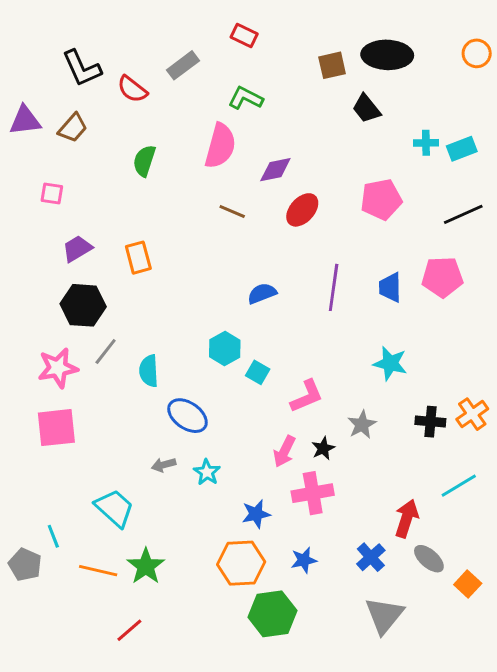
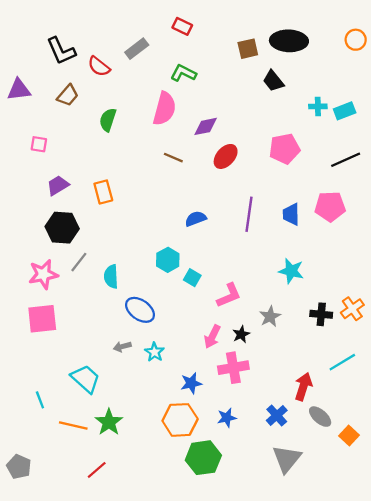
brown trapezoid: (73, 128) -> (68, 95), moved
gray pentagon: (25, 565) -> (19, 467), moved

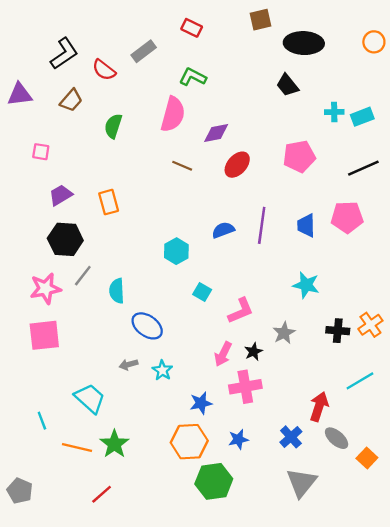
brown square: (248, 49) -> (261, 20), moved
black L-shape: (61, 51) -> (64, 54), turned -100
blue semicircle: (196, 219) -> (223, 230), moved
cyan hexagon: (168, 260) -> (176, 251), moved

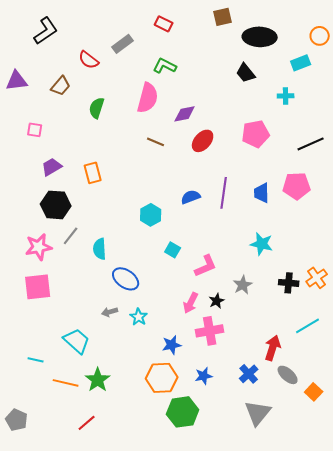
black L-shape: (64, 54) -> (46, 31), moved
cyan rectangle: (362, 117) -> (301, 63), moved
cyan line: (42, 421) -> (36, 360), turned -56

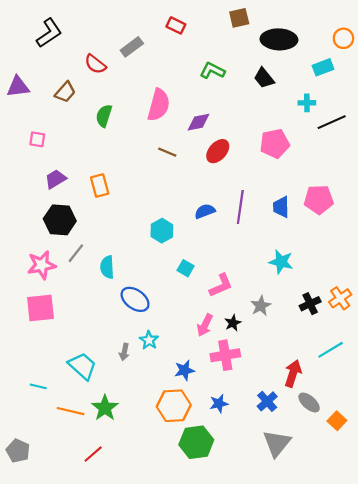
green L-shape: (165, 66) -> (212, 71), moved
black line: (311, 144) -> (332, 122), moved
black cross: (289, 283) -> (310, 304), turned -30
gray arrow: (110, 312) -> (124, 352), moved, turned -63

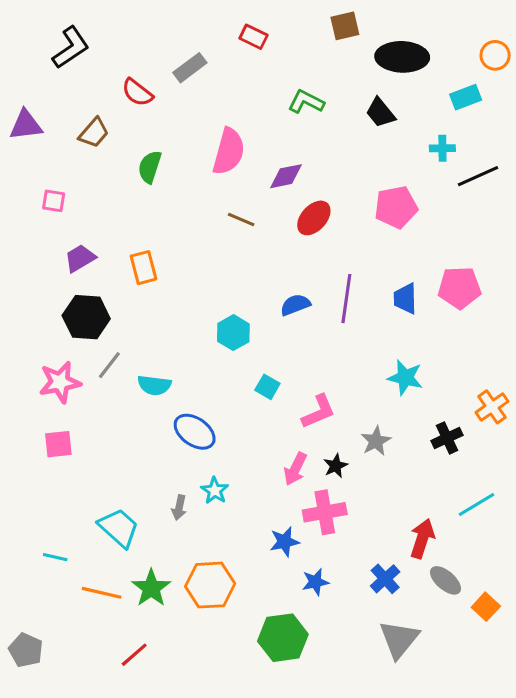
cyan semicircle: (107, 267) -> (154, 385), turned -80
orange cross: (340, 298) -> (492, 407), moved
pink square: (41, 308) -> (58, 444), size x0.7
blue star: (184, 370) -> (284, 542), moved
orange hexagon: (174, 406) -> (210, 585), moved

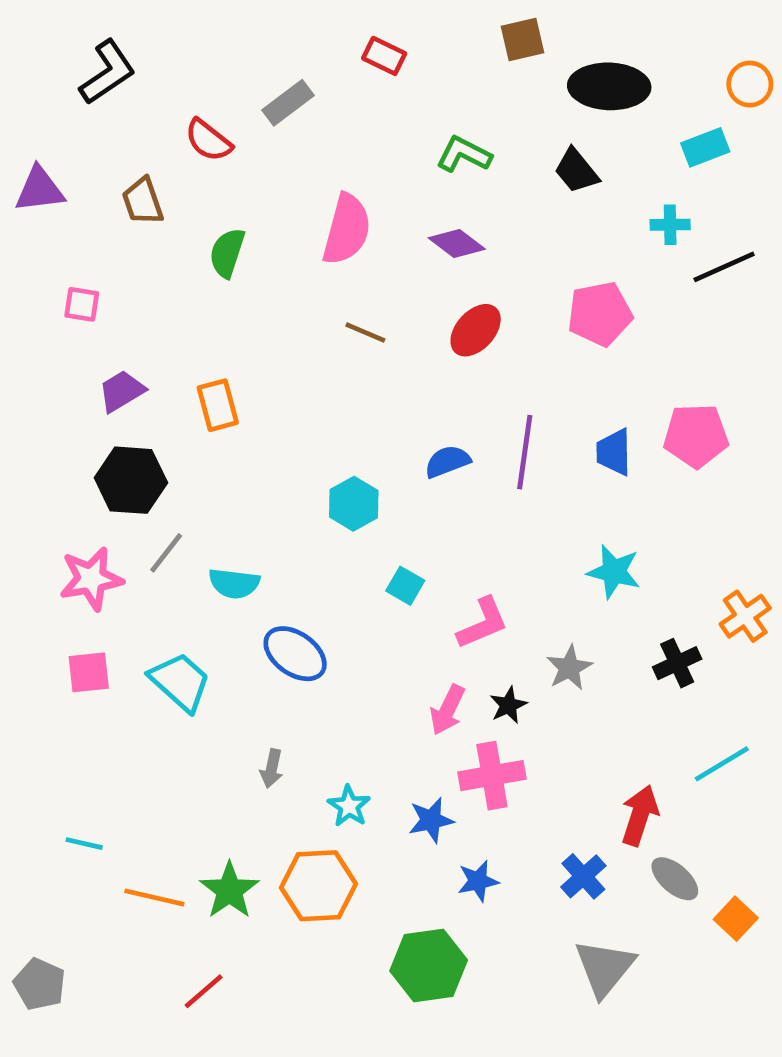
brown trapezoid: (94, 133) -> (143, 201), turned 120
purple diamond: (286, 176) -> (457, 243), moved, turned 48
cyan star: (215, 491) -> (349, 806), moved
cyan trapezoid: (119, 528) -> (180, 682), moved

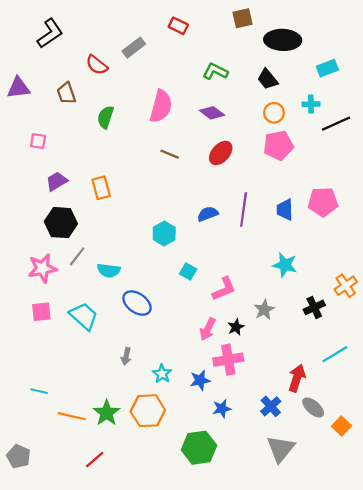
orange circle: (750, 84) -> (274, 113), moved

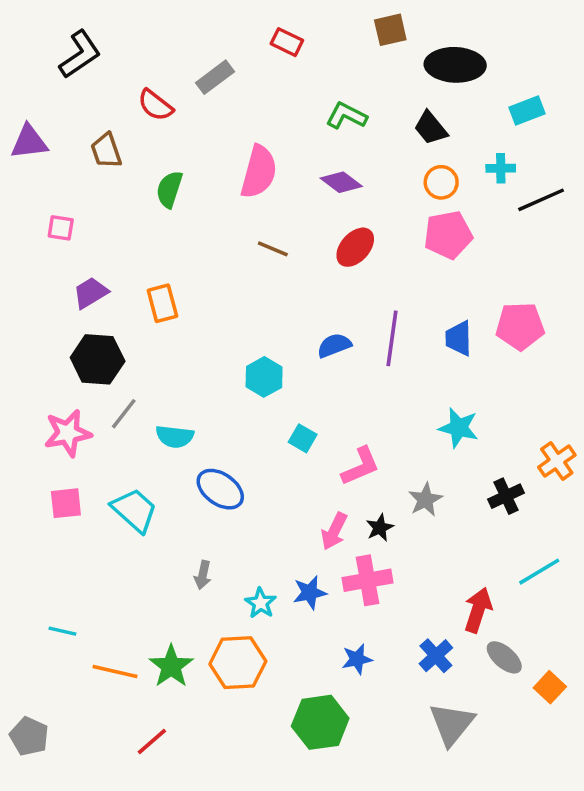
blue star: (200, 380) -> (310, 593), moved

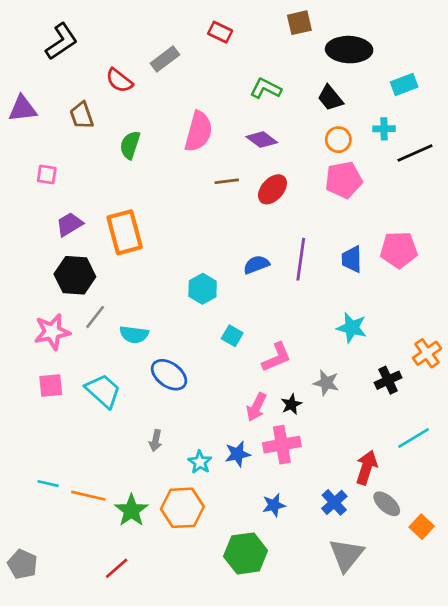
brown line: (273, 249) -> (227, 181), moved, turned -30
orange rectangle: (162, 303) -> (125, 232), size x1.5
gray star: (425, 500) -> (326, 383), turned -30
orange line: (115, 671) -> (88, 496), moved

